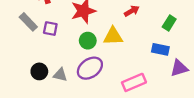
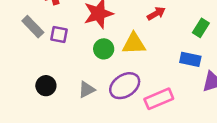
purple ellipse: (90, 68) -> (125, 86), moved
gray triangle: (60, 75) -> (87, 90), moved, turned -40

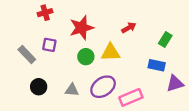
gray rectangle: (33, 27) -> (27, 55), moved
gray triangle: (87, 90) -> (72, 90), turned 32

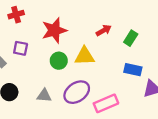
green rectangle: (165, 39) -> (131, 38), moved

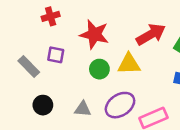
red star: (54, 30) -> (94, 34), turned 30
red arrow: (104, 30) -> (151, 34), size x1.6

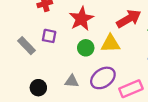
red star: (94, 34) -> (81, 19), turned 30
black circle: (43, 105) -> (38, 88), moved

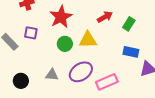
red arrow: (129, 19) -> (105, 17), size x0.7

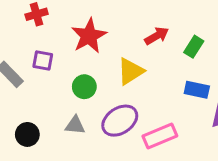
yellow triangle: (88, 40) -> (131, 71), turned -30
green circle: (65, 44) -> (84, 87), moved

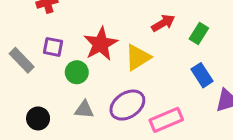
red star: (89, 36) -> (101, 44), moved
green circle: (84, 87) -> (77, 72), moved
blue rectangle: (197, 90) -> (202, 75), turned 45

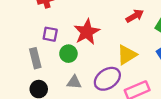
yellow triangle: (138, 57) -> (127, 55), moved
gray rectangle: (22, 60) -> (35, 58), moved, turned 30

